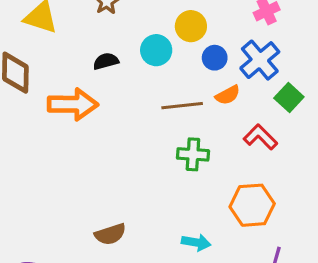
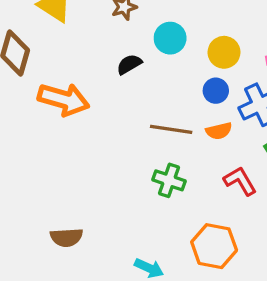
yellow circle: (191, 26) -> (224, 52), moved
cyan circle: (156, 50) -> (170, 38), moved
black semicircle: (106, 61) -> (129, 64), moved, turned -30

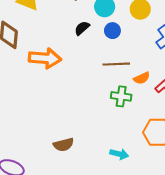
blue circle: (216, 91) -> (112, 31), moved
orange semicircle: (219, 131) -> (142, 78), moved

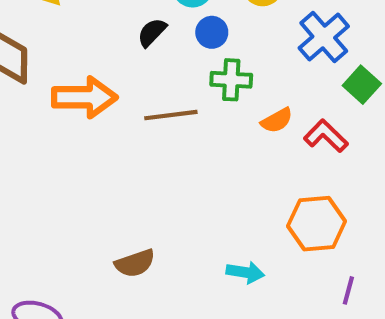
brown line: (116, 64) -> (171, 115), moved
green cross: (121, 96) -> (231, 80), moved

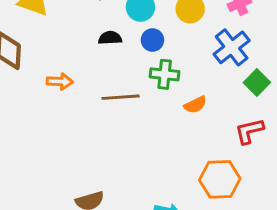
black semicircle: (152, 32) -> (110, 38), turned 40
orange arrow: (84, 97) -> (60, 81), size x0.6
red L-shape: (326, 136) -> (249, 131), moved, turned -60

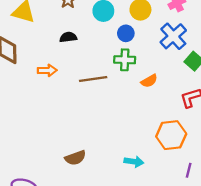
black semicircle: (110, 38) -> (68, 37), moved
blue circle: (152, 40) -> (126, 33), moved

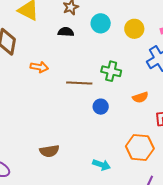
blue circle: (126, 33) -> (101, 107), moved
black semicircle: (68, 37) -> (66, 32), moved
orange semicircle: (149, 81) -> (140, 97), moved

